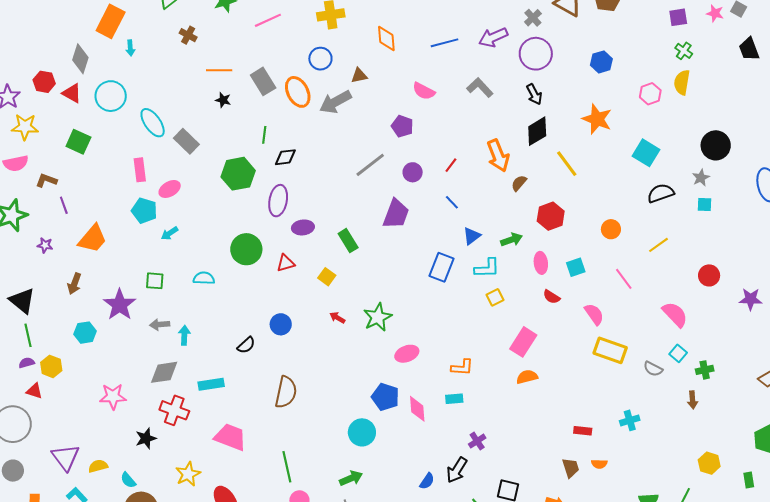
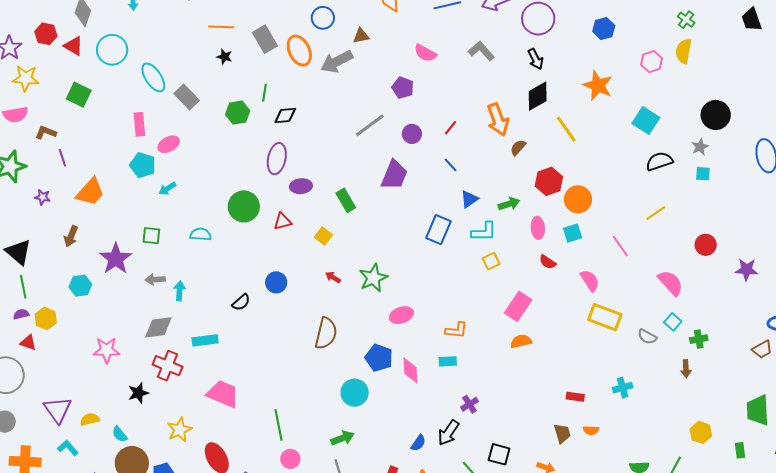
green hexagon: (238, 174) -> (238, 113), moved, size x0.7
orange circle: (611, 229) -> (578, 199), moved, size x1.4
brown semicircle: (286, 392) -> (326, 333), moved

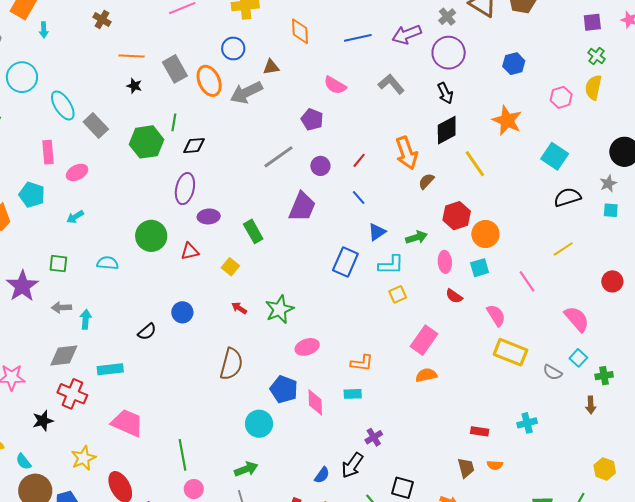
green hexagon: (238, 113) -> (146, 142), size x1.4
cyan pentagon: (143, 165) -> (32, 195), moved

